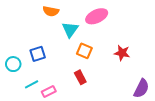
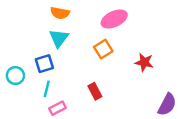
cyan triangle: (70, 29) -> (59, 38), moved
orange square: (84, 51) -> (103, 49), moved, turned 35
cyan line: (32, 84) -> (47, 89), moved, turned -48

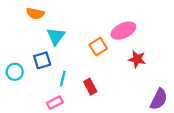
orange semicircle: (60, 13) -> (35, 13), moved
pink ellipse: (114, 19) -> (123, 31), moved
cyan line: (47, 89) -> (63, 79), moved

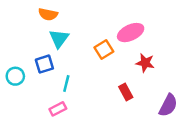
orange semicircle: (35, 13) -> (48, 14), moved
red rectangle: (90, 87) -> (126, 92), moved

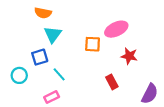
orange square: (104, 50) -> (93, 44), turned 35
cyan circle: (15, 76) -> (19, 75), moved
cyan line: (66, 83) -> (59, 74), turned -56

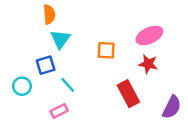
orange semicircle: (43, 13) -> (49, 14), turned -105
pink ellipse: (116, 29) -> (149, 35), moved
red rectangle: (112, 82) -> (128, 94), size x1.5

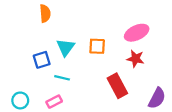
cyan triangle: (60, 39) -> (65, 47), moved
cyan line: (68, 85) -> (62, 78), turned -35
cyan circle: (22, 86) -> (20, 100), moved

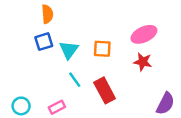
blue square: (42, 60) -> (44, 42), moved
cyan line: (62, 78) -> (75, 80), moved, turned 42
red rectangle: (117, 86) -> (105, 90), moved

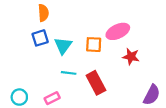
pink ellipse: (144, 34) -> (118, 31), moved
cyan line: (75, 80) -> (69, 73), turned -48

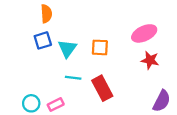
pink ellipse: (118, 31) -> (144, 33), moved
red star: (131, 57) -> (150, 60), moved
cyan circle: (19, 97) -> (31, 103), moved

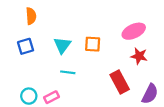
orange semicircle: (46, 14) -> (31, 16), moved
blue square: (43, 40) -> (26, 46), moved
red rectangle: (102, 88) -> (120, 82), moved

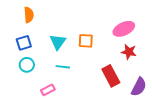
cyan circle: (29, 96) -> (27, 65), moved

